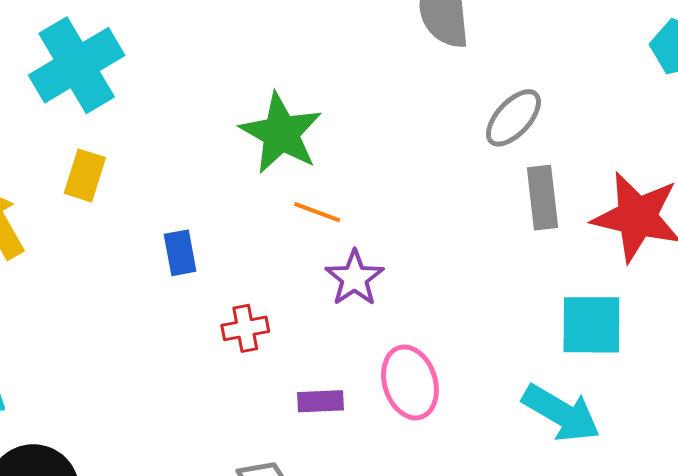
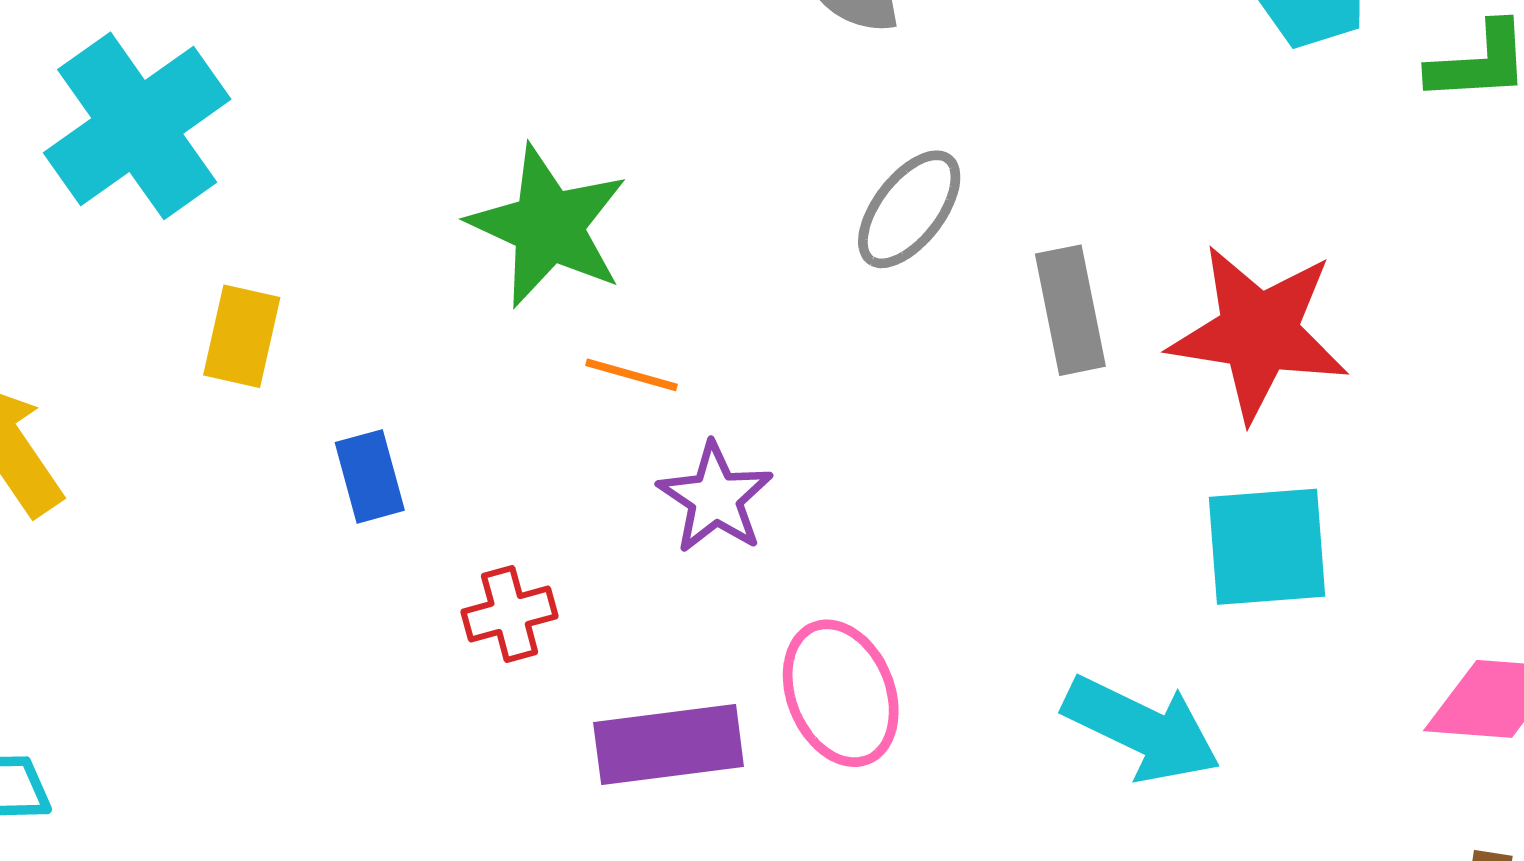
gray ellipse: (513, 118) -> (909, 209), moved
yellow rectangle: (85, 175) -> (242, 336), moved
cyan square: (591, 325) -> (1267, 547), moved
purple rectangle: (320, 401) -> (669, 744), size x1.6

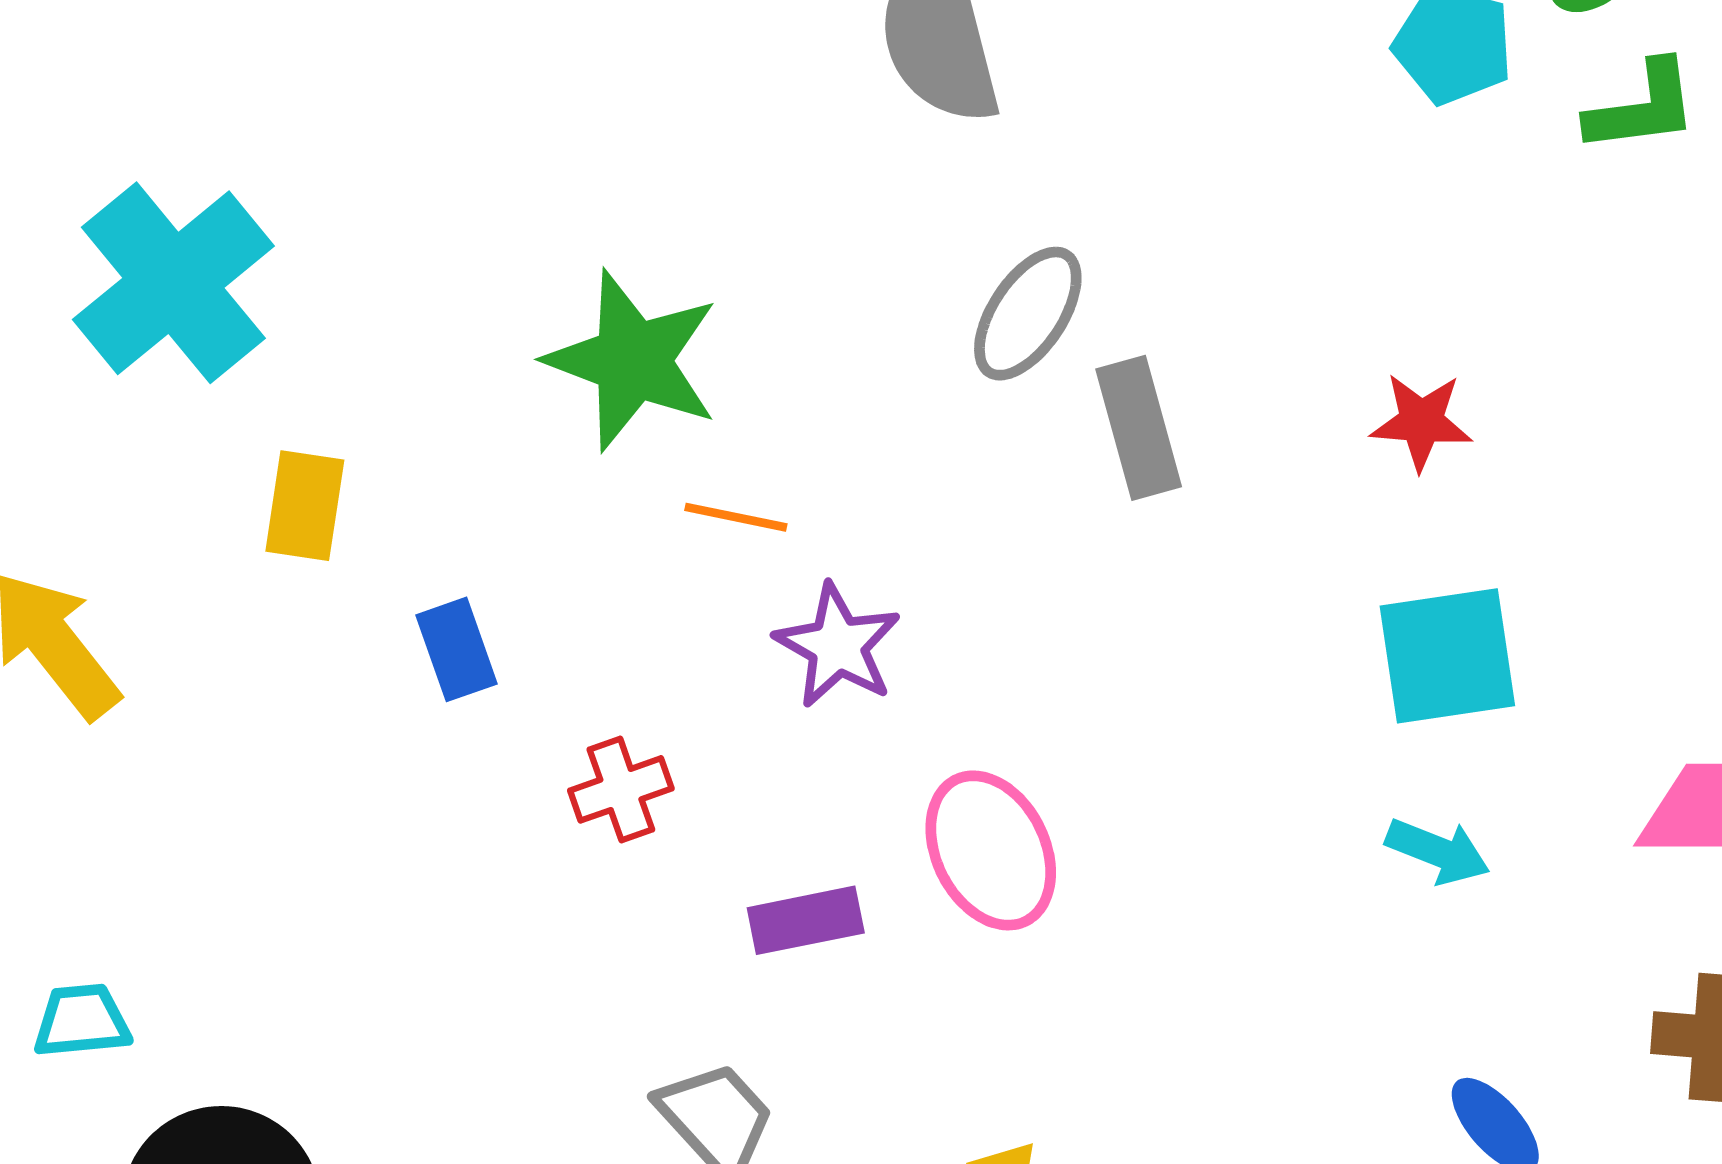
gray rectangle: (1070, 310) -> (1139, 428), moved
red star: (1259, 333) -> (1421, 422), size x0.5
cyan arrow: (1142, 729) -> (1438, 851), moved, size x0.6
purple rectangle: (669, 744) -> (806, 920), size x0.7

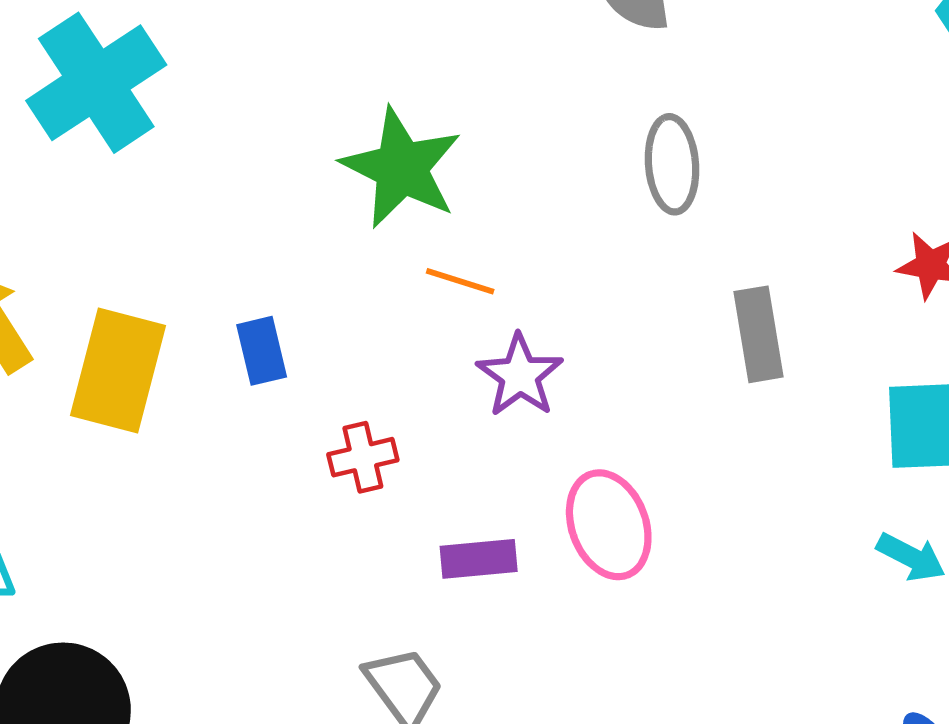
gray ellipse: (1028, 314) -> (672, 164), turned -44
gray rectangle: (1139, 428) -> (759, 334), moved
yellow rectangle: (305, 506) -> (118, 371), moved, size x1.6

